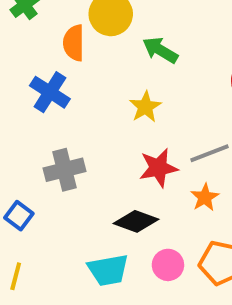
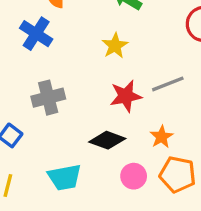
orange star: (205, 197) -> (161, 137), moved
cyan trapezoid: (108, 270) -> (65, 177), moved

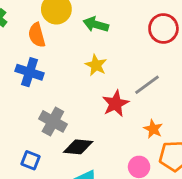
gray cross: (48, 98) -> (53, 121), turned -32
black diamond: (107, 140) -> (78, 147), moved

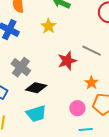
yellow star: (96, 65) -> (48, 26), moved
gray line: (147, 85) -> (92, 51), turned 54

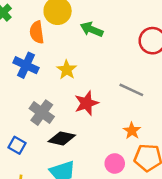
yellow star: (48, 26) -> (67, 70), moved
red star: (67, 61) -> (86, 103), moved

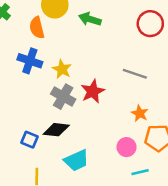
yellow star: (67, 70) -> (62, 69), moved
gray cross: (42, 113) -> (63, 97), moved
black diamond: (62, 138) -> (56, 130), moved

